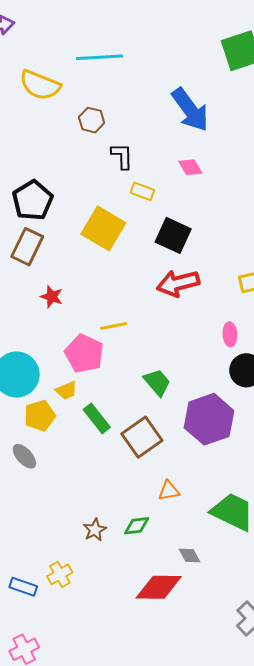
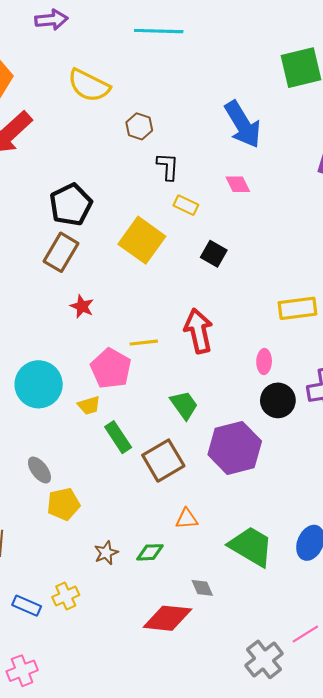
cyan line: (100, 57) -> (159, 31), moved
black square: (173, 235) -> (214, 254), size x0.7
red arrow: (178, 283) -> (198, 331), moved, turned 87
yellow pentagon: (40, 416) -> (63, 504), moved

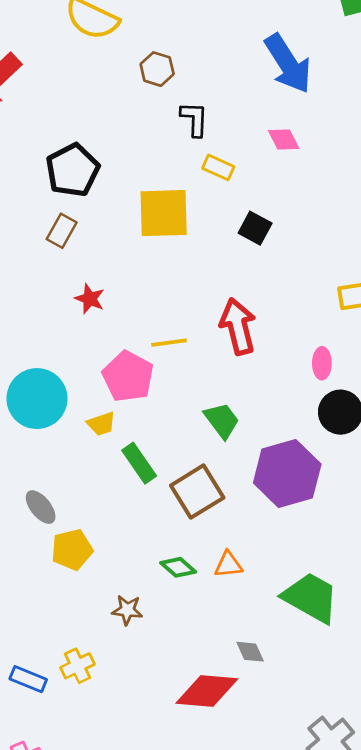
yellow square: (142, 240) -> (164, 213), turned -36
brown rectangle: (61, 252) -> (62, 231), size x0.7
green diamond: (150, 552) -> (178, 567), moved, turned 44
brown star: (106, 553) -> (127, 610), turned 30

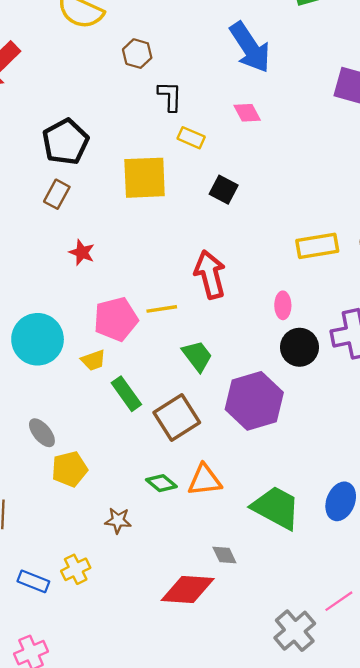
yellow line: (169, 343) -> (162, 309), moved
pink pentagon: (128, 377) -> (116, 319), turned 30
orange triangle: (228, 565) -> (205, 480), size x1.4

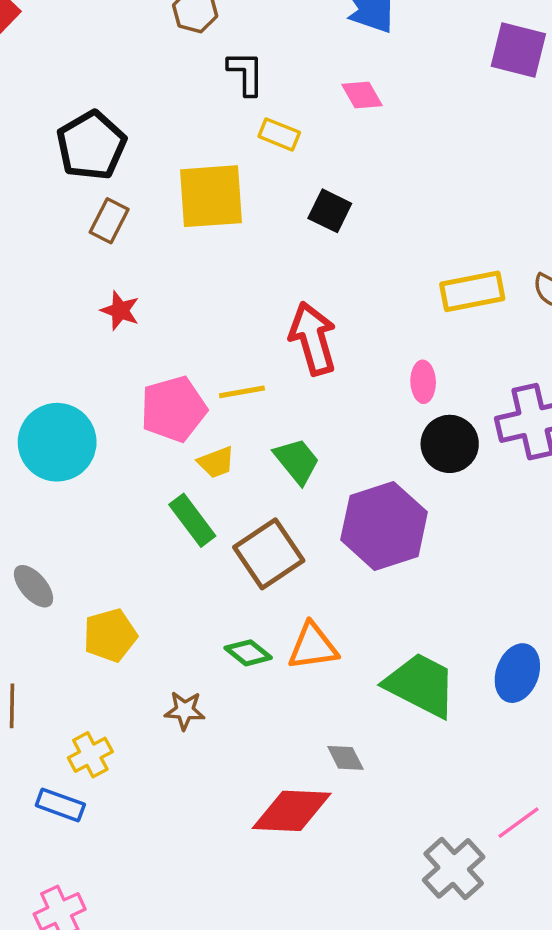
brown rectangle: (57, 194) -> (109, 221), moved
yellow trapezoid: (93, 360) -> (216, 462), moved
gray ellipse: (42, 433) -> (33, 586), moved
yellow cross: (76, 569) -> (90, 755), moved

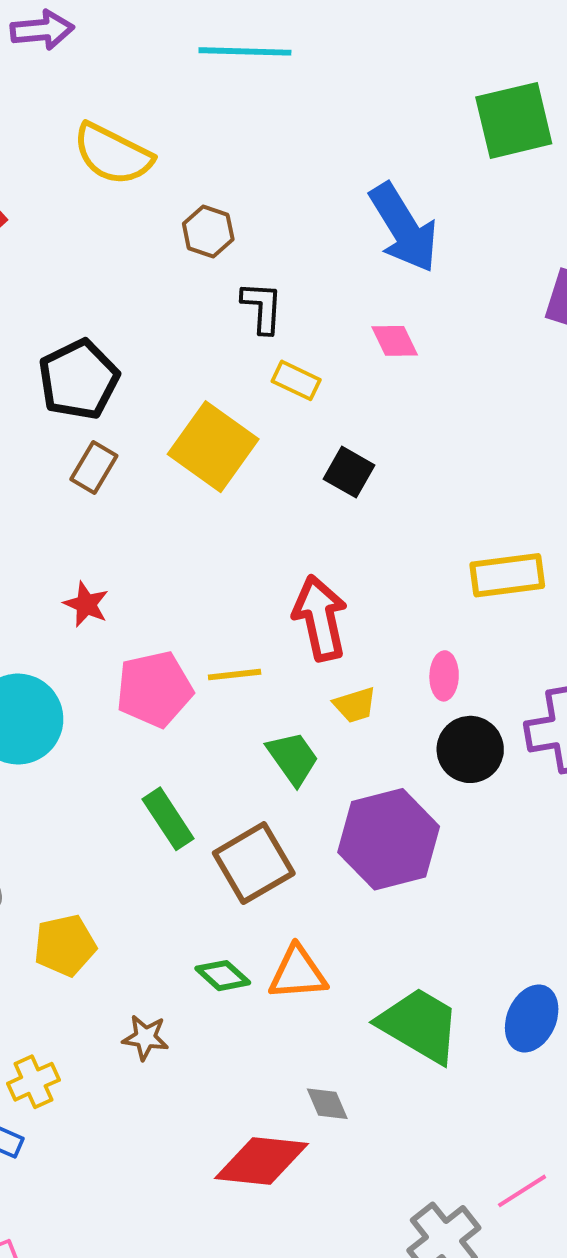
yellow square: (211, 196) -> (213, 447), turned 36
red star: (120, 311) -> (86, 604), moved
yellow trapezoid: (216, 462) -> (355, 705), moved

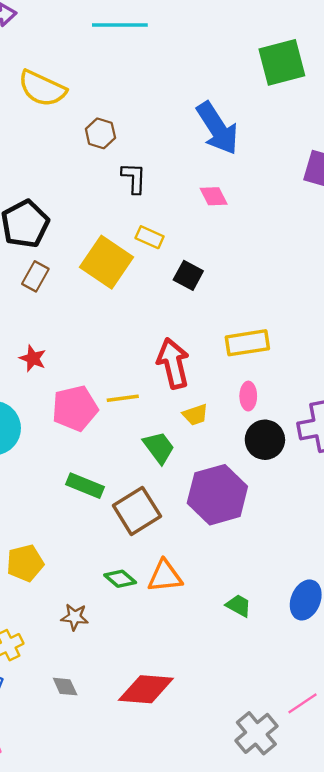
yellow rectangle: (296, 380) -> (150, 237), moved
yellow rectangle: (507, 575) -> (247, 343), moved
green rectangle: (168, 819) -> (85, 486), turned -33
green trapezoid: (419, 1025) -> (239, 606), size x0.5
gray diamond: (327, 1104) -> (65, 687), moved

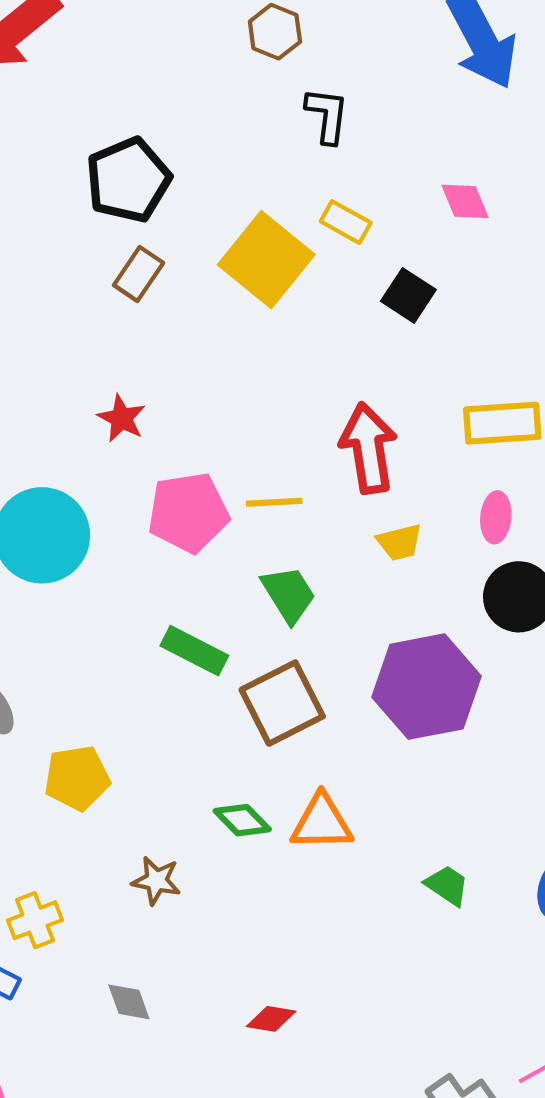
pink diamond: (214, 196) -> (465, 201), moved
green trapezoid: (159, 447) -> (289, 594), moved
red diamond: (146, 689) -> (271, 1019), size x0.5

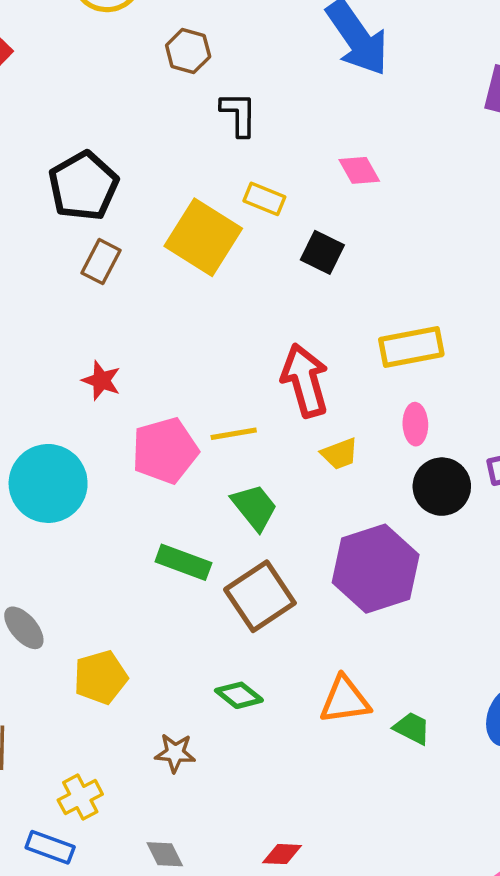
orange triangle: (322, 822) -> (345, 700), moved

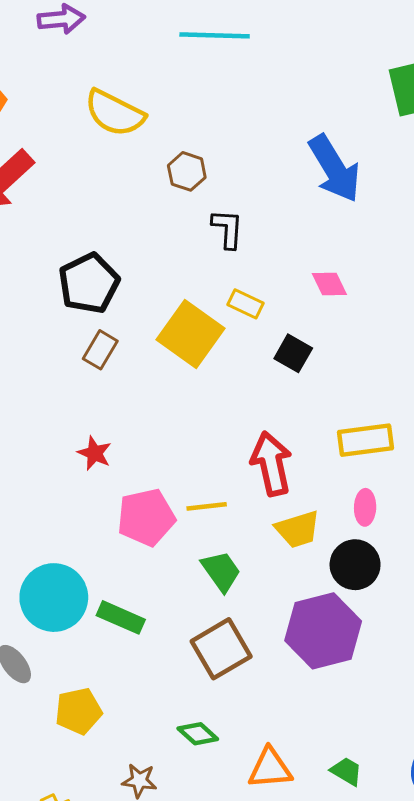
yellow trapezoid: (340, 454) -> (298, 529), size x1.4
cyan circle: (48, 483) -> (54, 598), moved
black circle: (442, 487) -> (355, 565), moved
green rectangle: (183, 562) -> (121, 617), moved
orange triangle: (345, 700) -> (270, 768), moved

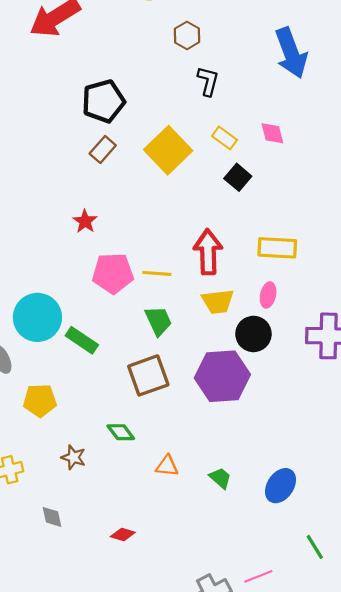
yellow rectangle: (245, 304) -> (225, 138), moved
orange triangle: (270, 768) -> (167, 466), size x0.7

